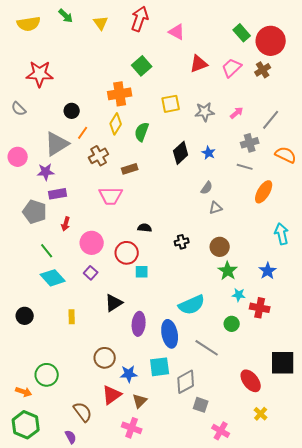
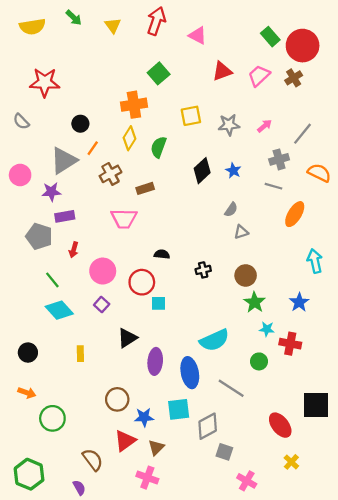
orange arrow: (24, 392) -> (27, 393), moved

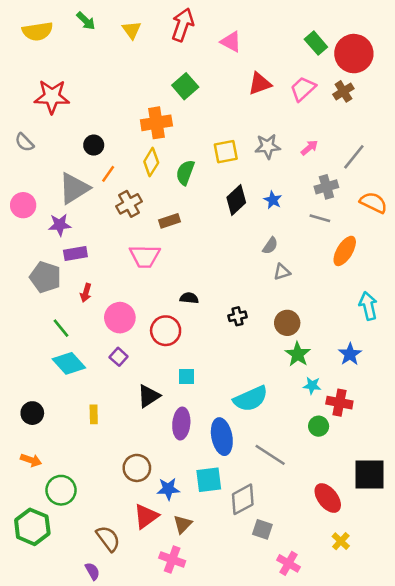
yellow square: (191, 116) -> (226, 152), moved
cyan square: (159, 303) -> (187, 376), moved
green circle: (259, 361) -> (319, 426), moved
green hexagon: (29, 474) -> (32, 527), moved

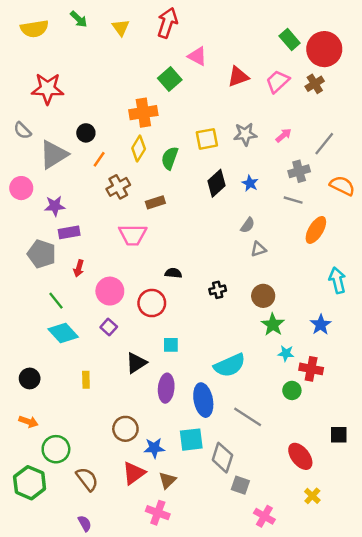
pink triangle: (231, 42) -> (197, 56), moved
gray triangle: (74, 188) -> (54, 155), moved
black square: (370, 474) -> (339, 435), size x0.6
gray diamond: (243, 499) -> (222, 458), turned -44
brown semicircle: (108, 539) -> (87, 479), moved

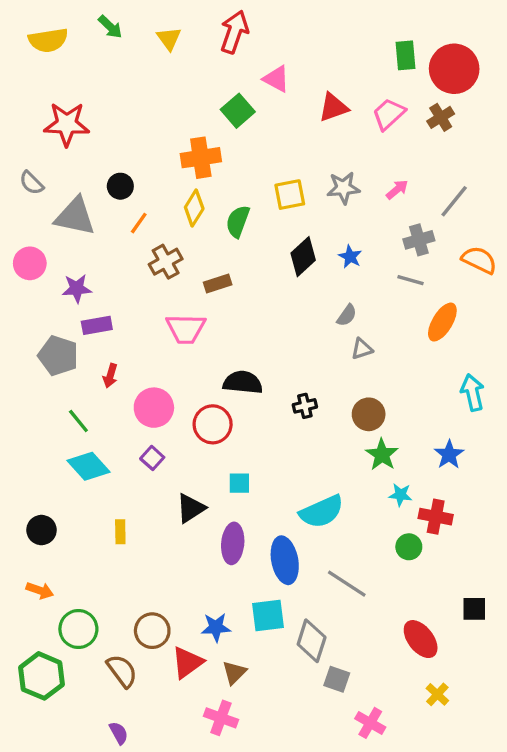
green rectangle: (290, 40) -> (405, 55), turned 36
gray triangle: (54, 155) -> (75, 216), turned 44
black semicircle: (173, 273) -> (243, 382), size x1.6
brown circle: (125, 429) -> (152, 631), moved

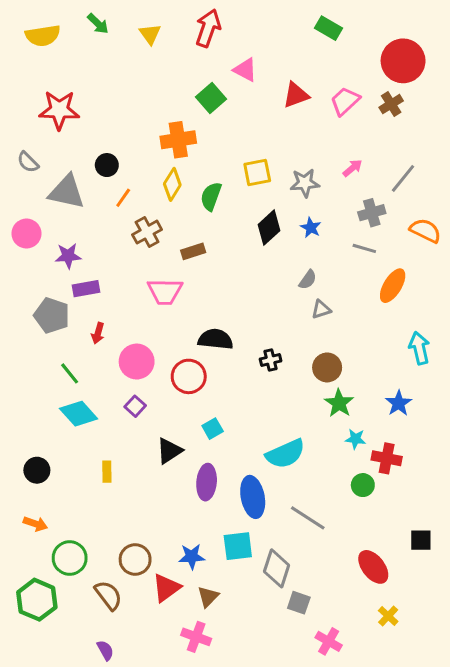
green rectangle: (405, 55) -> (329, 28), moved, turned -55
gray star: (343, 188) -> (305, 183), moved
cyan square: (239, 483) -> (213, 429), turned -30

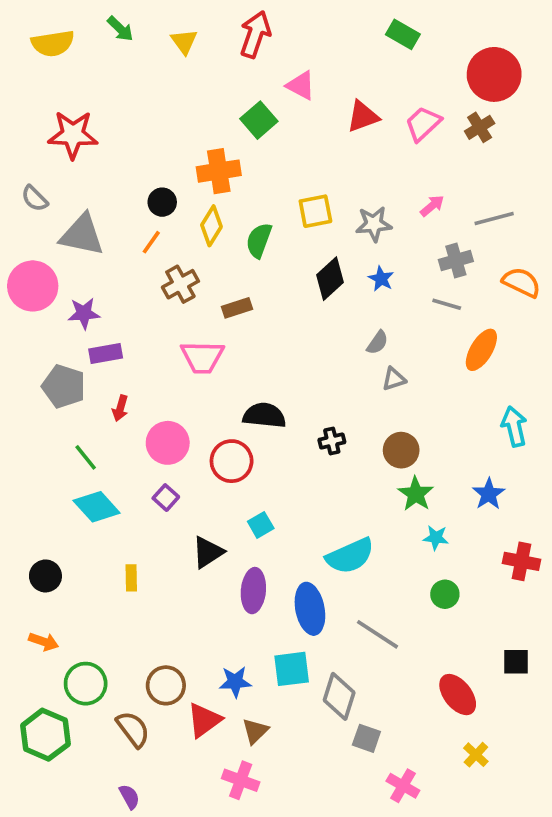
black circle: (107, 165) -> (162, 202), moved
gray line: (403, 178) -> (494, 219), turned 36
pink circle: (26, 234) -> (33, 286), size x1.4
red cross: (387, 458) -> (522, 561), moved

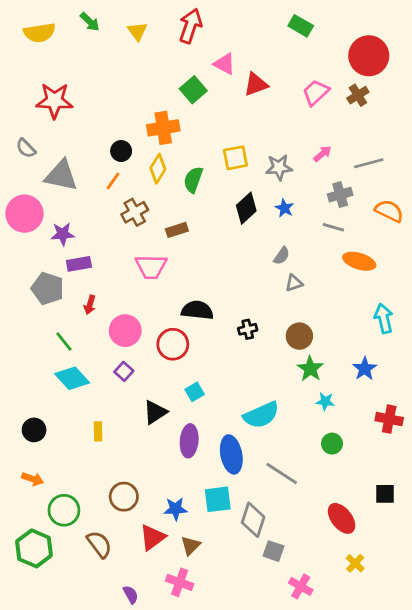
red triangle: (363, 116) -> (256, 84), moved
orange ellipse: (481, 350) -> (359, 261), turned 76
brown circle: (166, 685) -> (124, 497), moved
purple semicircle: (129, 797) -> (131, 595), moved

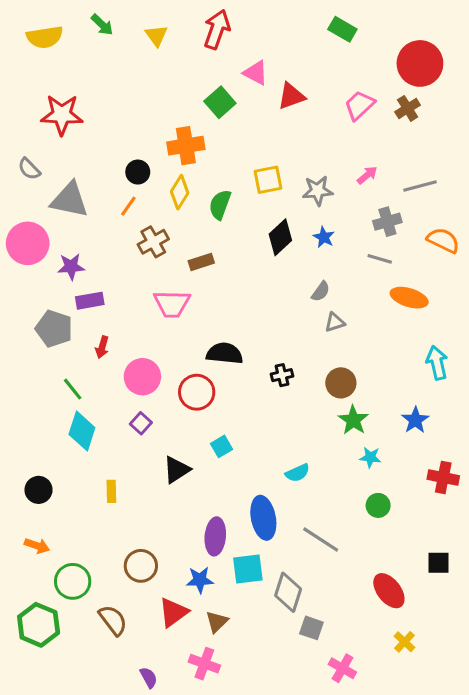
cyan diamond: (72, 378) -> (82, 431), turned 60
cyan semicircle: (261, 415) -> (297, 473), size x0.6
purple ellipse: (189, 441) -> (215, 536), moved

